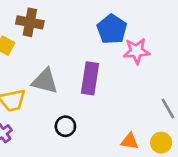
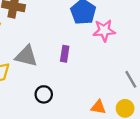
purple rectangle: (90, 78) -> (65, 54), size x0.6

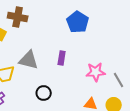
pink star: (104, 30) -> (96, 72), moved

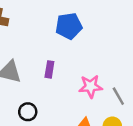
blue pentagon: (78, 22) -> (69, 26), turned 30

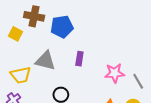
blue pentagon: (69, 26) -> (62, 27), moved

